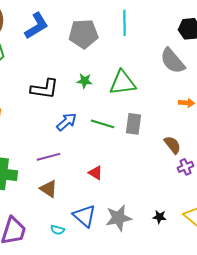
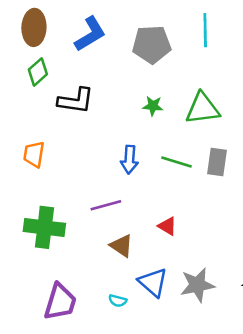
black L-shape: (44, 89) -> (76, 101), moved
blue arrow: (66, 122) -> (129, 159), turned 135
brown triangle: (48, 189) -> (122, 246), moved

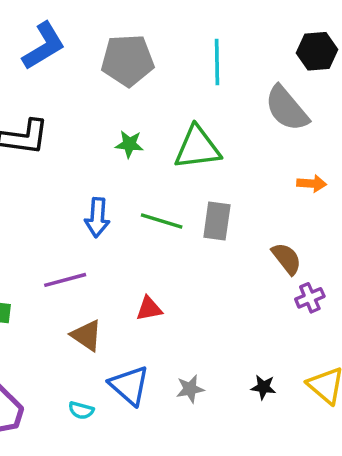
cyan line: (205, 30) -> (217, 62), moved
red triangle: (167, 226) -> (149, 309), turned -42
gray star: (197, 285) -> (190, 389), size x0.6

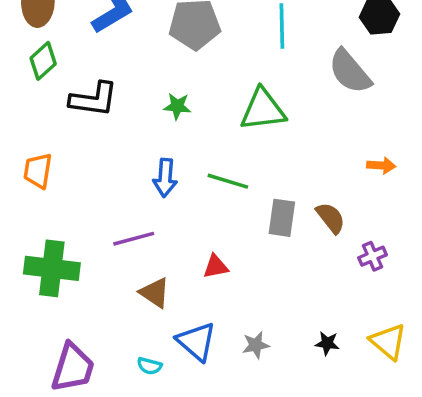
green star: (129, 144) -> (177, 106), moved
orange arrow: (312, 184) -> (381, 166), moved
gray rectangle: (217, 221) -> (282, 218), moved
brown semicircle: (287, 259) -> (331, 218), moved

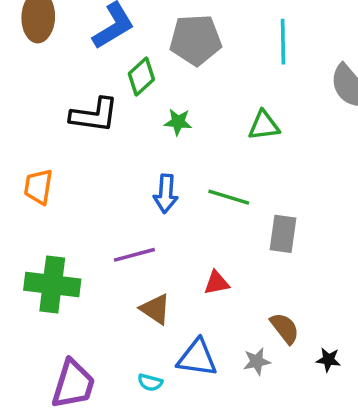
green diamond: (43, 61) -> (141, 77), moved
green triangle: (263, 110) -> (264, 125), size x0.7
brown semicircle: (331, 218) -> (285, 328), moved
blue triangle: (196, 342) -> (197, 358), turned -33

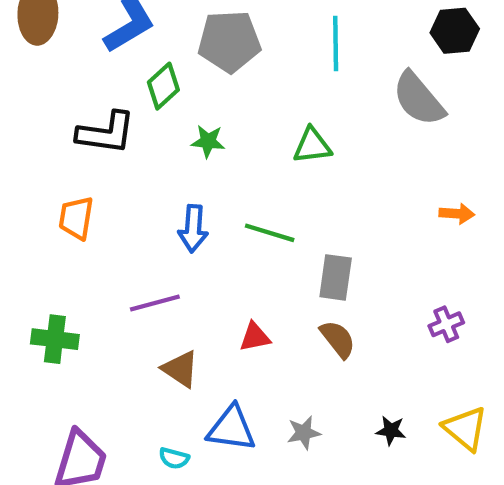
orange trapezoid: (38, 187) -> (76, 218), moved
green cross: (52, 285) -> (55, 339), size x0.7
brown semicircle: (285, 328) -> (338, 339), moved

